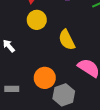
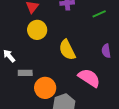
gray rectangle: (12, 89) -> (25, 73), moved

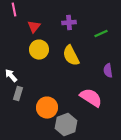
yellow semicircle: (67, 50) -> (71, 56), moved
gray rectangle: (25, 73) -> (18, 94), moved, turned -72

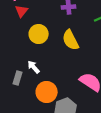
red triangle: (34, 27) -> (22, 11), moved
white arrow: (11, 76) -> (34, 67), moved

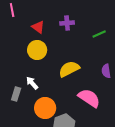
red triangle: (22, 11) -> (38, 27), moved, turned -32
yellow semicircle: (71, 40) -> (69, 69), moved, turned 90

